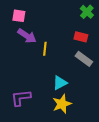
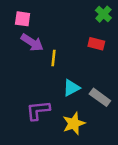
gray rectangle: (84, 59) -> (100, 97), moved
cyan triangle: (60, 83) -> (71, 88), moved
purple L-shape: (21, 98) -> (38, 110), moved

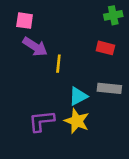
green cross: (103, 14) -> (113, 15), turned 35
gray rectangle: (100, 97) -> (109, 88), moved, turned -30
yellow star: (74, 123) -> (77, 121), moved, turned -30

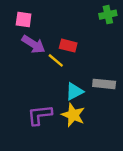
red rectangle: (105, 48) -> (68, 46), moved
yellow line: (58, 64) -> (56, 60), turned -56

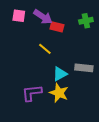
green cross: (108, 15) -> (86, 21), moved
purple arrow: (33, 44) -> (43, 17), moved
red rectangle: (68, 46) -> (57, 27), moved

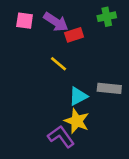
green cross: (86, 21) -> (107, 17), moved
red rectangle: (57, 27) -> (74, 35), turned -32
purple L-shape: (32, 93) -> (61, 137), moved, turned 60

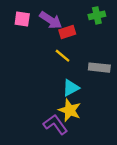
yellow line: (58, 64) -> (63, 56), moved
gray rectangle: (109, 88) -> (99, 68), moved

